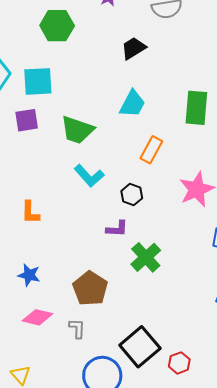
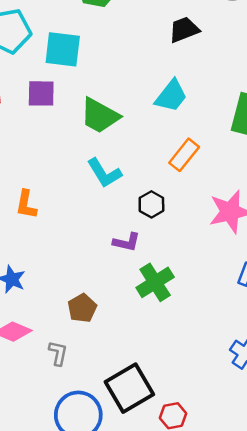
brown pentagon: (90, 289) -> (82, 308), size x0.7

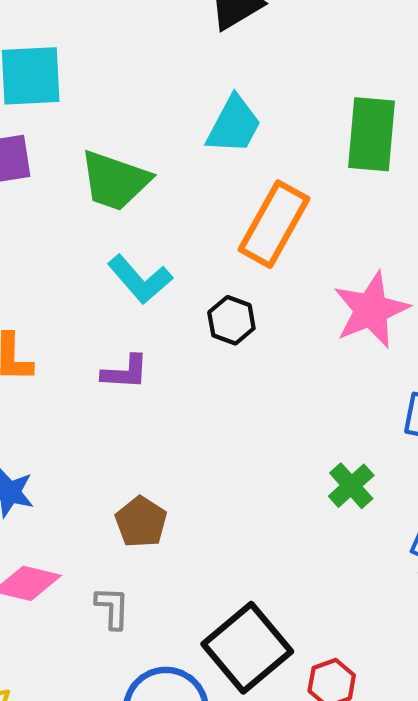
orange rectangle: (184, 155) -> (274, 224), size x1.4
purple L-shape: (127, 242) -> (125, 372), moved
green cross: (155, 282) -> (351, 486), moved, size x0.7

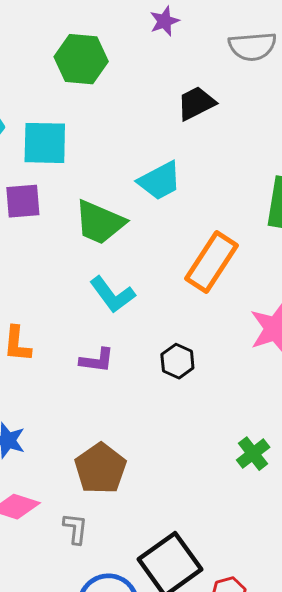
cyan trapezoid: (234, 125) -> (160, 181), moved, turned 30
black hexagon: (231, 320) -> (177, 361), moved
brown pentagon: (141, 522) -> (100, 469), size x1.4

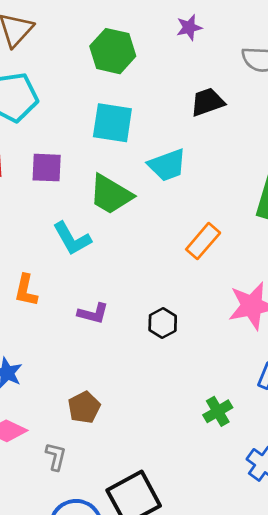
cyan square: (45, 143) -> (112, 123), moved
orange rectangle: (211, 262) -> (203, 241), size x0.7
cyan L-shape: (112, 295) -> (72, 239), moved
brown pentagon: (100, 469) -> (84, 407), size x0.7

